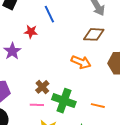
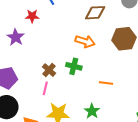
green cross: (64, 101) -> (74, 66), moved, size x0.7
pink line: (37, 105) -> (45, 88), turned -72

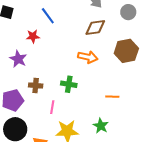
green cross: (74, 66) -> (69, 84), moved
brown cross: (49, 70) -> (36, 85), moved, turned -32

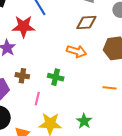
red star: (33, 36) -> (23, 26), size x1.6
orange line: (112, 97) -> (110, 88), moved

